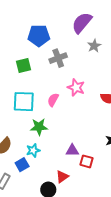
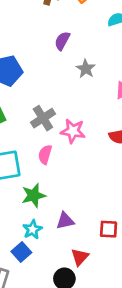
purple semicircle: (82, 23) -> (62, 41), size x0.6
gray cross: (58, 58) -> (43, 118), moved
purple triangle: (72, 150) -> (65, 221), moved

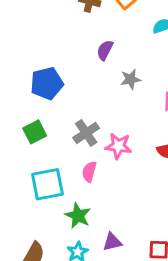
gray star: (86, 69) -> (131, 79), turned 30
green star: (34, 195) -> (78, 216), turned -30

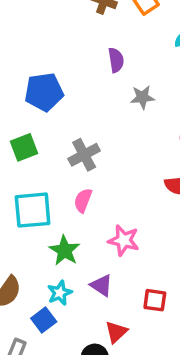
purple semicircle: (105, 50) -> (116, 60), turned 138
pink star: (118, 146) -> (124, 240), moved
purple triangle: (112, 242) -> (101, 285), turned 42

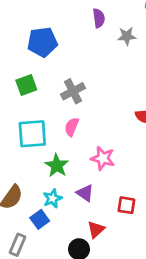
gray star: (142, 97) -> (127, 36), moved

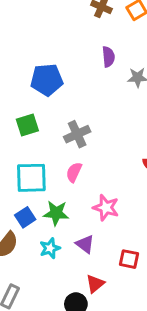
green star: (57, 166) -> (56, 213), turned -30
blue square: (40, 219) -> (25, 217), moved

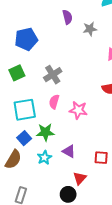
pink star: (106, 208) -> (78, 110), moved

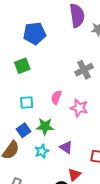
purple semicircle: (67, 17) -> (77, 16), size x1.6
gray cross: (53, 75) -> (84, 70), moved
cyan square: (25, 110) -> (27, 102), size x0.6

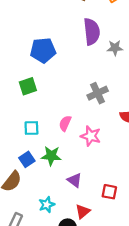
cyan star: (42, 151) -> (47, 205), moved

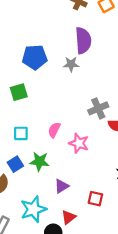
gray star: (115, 48) -> (71, 64), moved
gray cross: (98, 93) -> (98, 108), moved
purple triangle: (74, 180) -> (62, 186), turned 49
cyan star: (47, 205) -> (33, 209), size x1.6

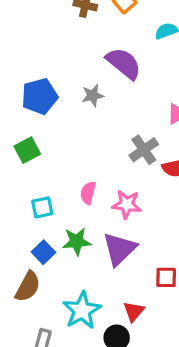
purple semicircle: (83, 41) -> (124, 63), moved, turned -35
purple triangle: (62, 186) -> (119, 249), moved, size x1.6

